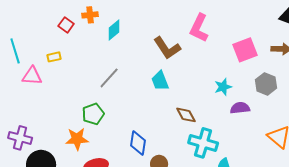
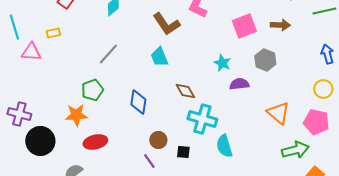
cyan star: (223, 87) -> (222, 63), turned -30
blue diamond: (138, 143) -> (138, 102), moved

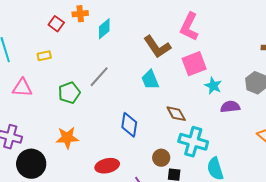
pink square: (244, 26) -> (194, 64), moved
pink triangle: (31, 52) -> (22, 88), moved
green pentagon: (92, 90) -> (69, 93), moved
brown circle: (158, 140) -> (161, 158), moved
red ellipse: (95, 142) -> (107, 166), moved

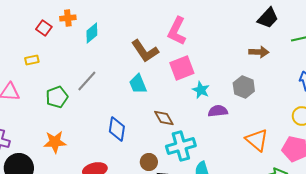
cyan cross: (193, 142) -> (181, 146), turned -32

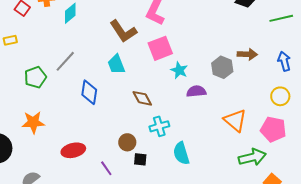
brown arrow: (259, 52) -> (247, 54), moved
blue diamond: (117, 129) -> (89, 92), moved
cyan cross: (181, 146) -> (159, 126), size x0.7

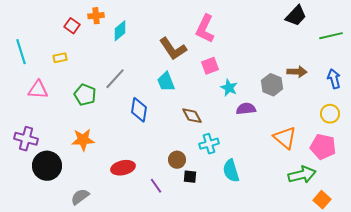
pink square: (160, 48) -> (210, 66), size x0.7
green pentagon: (35, 77) -> (85, 95), turned -30

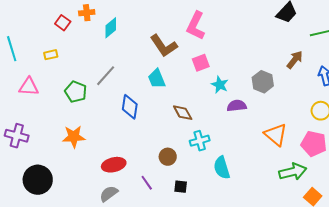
brown arrow: (297, 72) -> (295, 60), moved, turned -54
black circle: (47, 166) -> (38, 180), moved
black square: (190, 177) -> (181, 187), moved
gray semicircle: (80, 197) -> (109, 194), moved

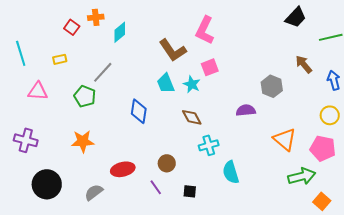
brown arrow: (295, 60) -> (304, 64), turned -78
gray line: (106, 76) -> (103, 72), moved
cyan star: (220, 85) -> (192, 84), moved
brown circle: (168, 157) -> (167, 163), moved
gray semicircle: (109, 194) -> (94, 192), moved

